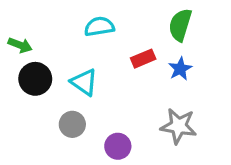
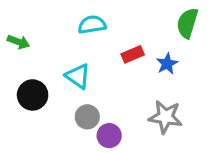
green semicircle: (180, 25) -> (187, 23), moved
black circle: (35, 79) -> (33, 95), moved
gray circle: (72, 124) -> (87, 117), moved

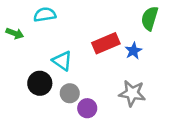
cyan semicircle: (92, 25) -> (45, 15), moved
red rectangle: (133, 54) -> (106, 43), size x1.5
black circle: (33, 95) -> (40, 83), moved

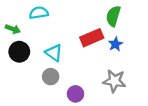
green semicircle: (150, 18) -> (113, 16), moved
black circle: (40, 83) -> (19, 52), moved
gray circle: (70, 93) -> (51, 77), moved

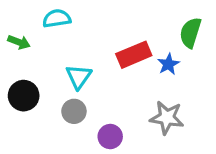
green semicircle: (113, 16) -> (190, 33), moved
black circle: (19, 52) -> (24, 96), moved
cyan triangle: (54, 53) -> (79, 77), turned 30

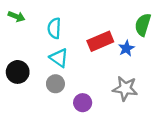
cyan semicircle: (57, 18) -> (54, 28), moved, turned -78
green arrow: (19, 42) -> (16, 16), moved
cyan triangle: (79, 77) -> (59, 58), turned -30

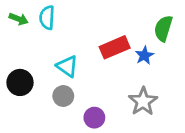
cyan semicircle: (54, 28) -> (47, 18), moved
gray star: (125, 89) -> (143, 101), turned 30

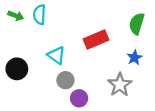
blue star: (144, 55) -> (134, 58), moved
gray circle: (63, 96) -> (65, 80), moved

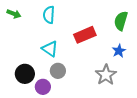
cyan semicircle: (39, 15) -> (49, 15), moved
black circle: (17, 69) -> (25, 74), moved
purple circle: (79, 98) -> (43, 87), moved

